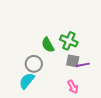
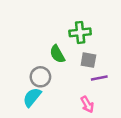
green cross: (69, 41) -> (80, 32), moved, turned -30
gray square: (73, 61) -> (88, 60), moved

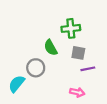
cyan semicircle: (32, 97) -> (17, 84), moved
pink arrow: (87, 104) -> (77, 92), turned -48

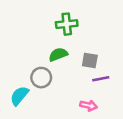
green cross: (71, 28) -> (67, 24), moved
green semicircle: (51, 48) -> (58, 54), turned 98

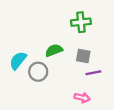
green cross: (67, 24) -> (81, 22), moved
cyan semicircle: (19, 96) -> (18, 60), moved

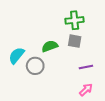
gray square: (83, 56) -> (75, 41), moved
pink arrow: (82, 98) -> (86, 90), moved, turned -56

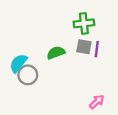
gray circle: (35, 66) -> (28, 75), moved
purple line: (86, 67) -> (97, 49), moved, turned -72

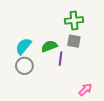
purple line: (97, 49) -> (61, 59), moved
cyan semicircle: (18, 63) -> (23, 46), moved

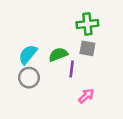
pink arrow: (85, 90) -> (86, 96), moved

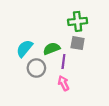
gray circle: (29, 78) -> (36, 68), moved
pink arrow: (86, 96) -> (63, 83), moved, turned -72

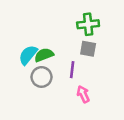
green semicircle: (52, 49) -> (44, 55), moved
pink arrow: (63, 83) -> (83, 94), moved

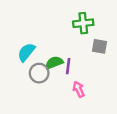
gray square: (88, 49) -> (99, 46), moved
green semicircle: (44, 55) -> (54, 63), moved

